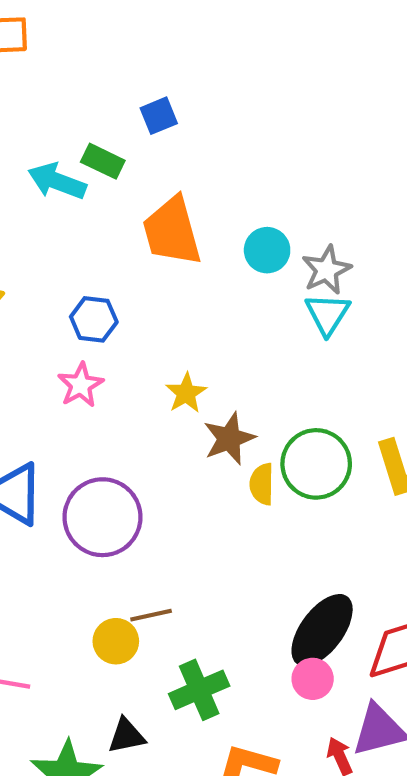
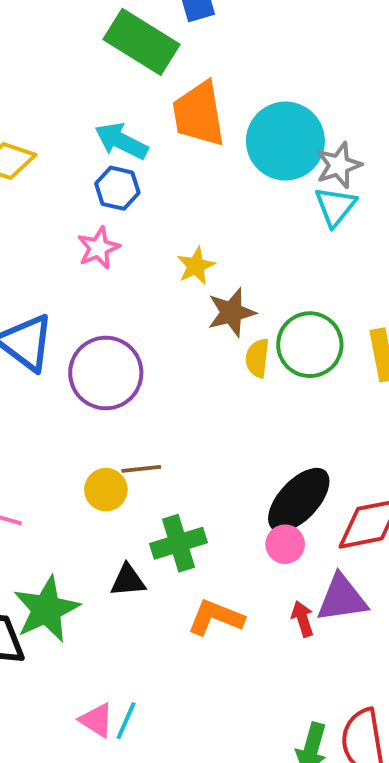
green rectangle: (103, 161) -> (142, 42), size x1.8
cyan arrow: (57, 181) -> (121, 141), moved
cyan circle: (267, 250) -> (285, 141), size x1.8
black triangle: (126, 736) -> (128, 580), moved

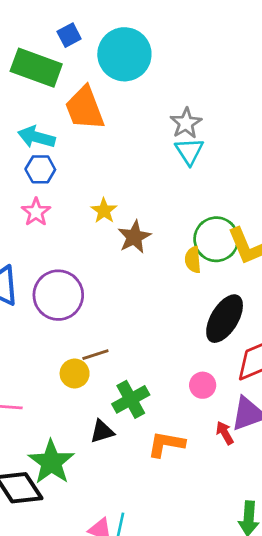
cyan circle: (285, 141) -> (124, 54), moved
green circle: (310, 345) -> (216, 239), moved
yellow semicircle: (257, 358) -> (193, 260), moved
black ellipse: (299, 500) -> (225, 319), moved

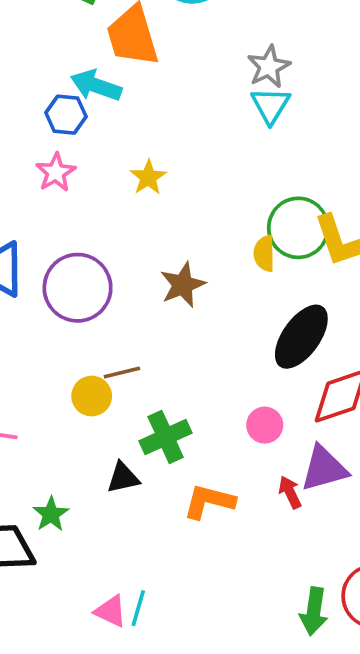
cyan arrow: (36, 137) -> (96, 86), moved
brown star: (134, 237) -> (183, 285), moved
green star: (51, 462) -> (51, 514), size x0.6

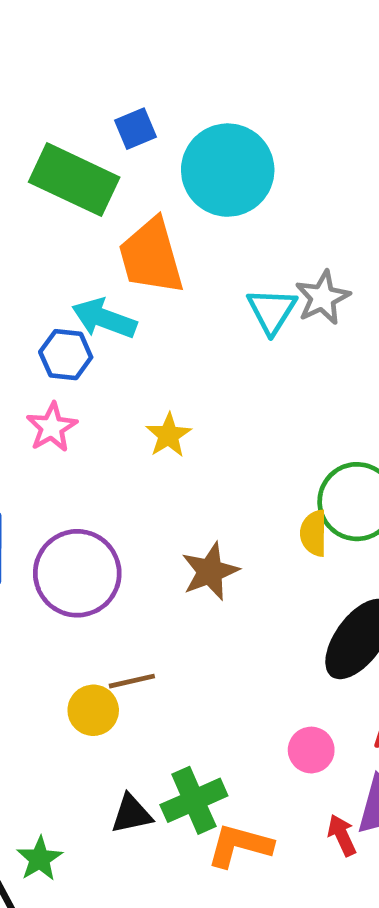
cyan triangle: (271, 105) -> (272, 311), moved
green cross: (166, 437) -> (194, 800), moved

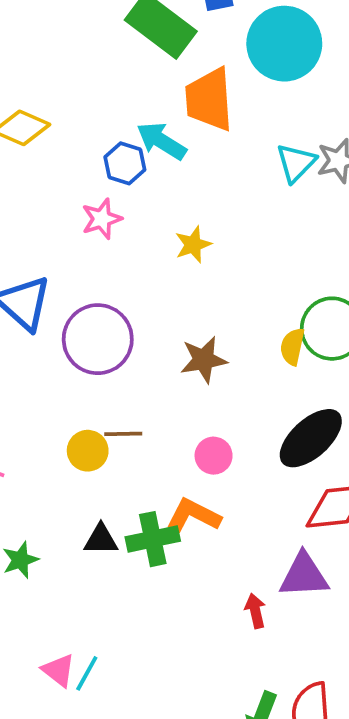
pink circle: (311, 750) -> (214, 456), moved
red arrow: (342, 835) -> (255, 611), moved
orange L-shape: (240, 845) -> (193, 515), moved

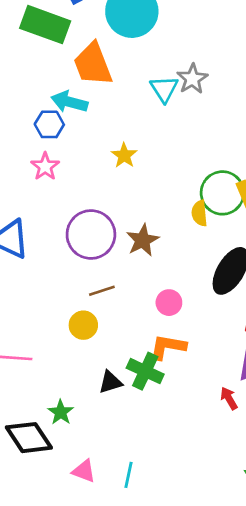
yellow star: (193, 245) -> (124, 155), moved
purple circle: (98, 339) -> (91, 234), moved
brown line: (123, 434) -> (102, 291), moved
green cross: (153, 539) -> (145, 371), turned -36
pink triangle: (59, 670) -> (84, 471), moved

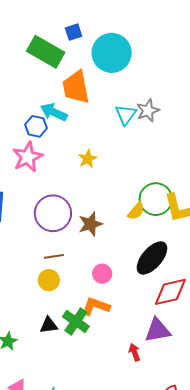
pink star: (45, 166) -> (28, 157), size x1.4
yellow semicircle: (199, 213) -> (136, 211), turned -144
yellow circle: (83, 325) -> (49, 280), moved

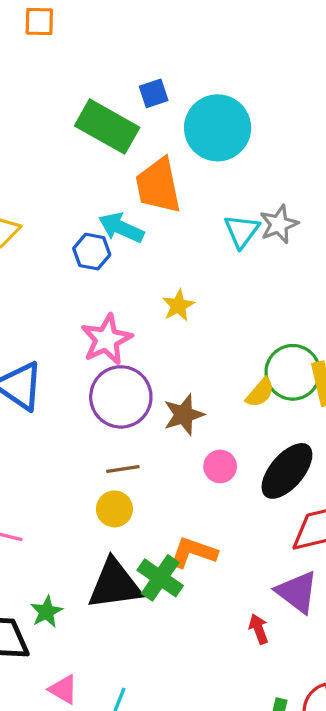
pink star: (28, 157) -> (106, 339), moved
pink circle: (102, 274) -> (220, 466), moved
black triangle: (49, 325) -> (115, 584), size x1.8
purple triangle: (158, 330) -> (297, 592), turned 48

